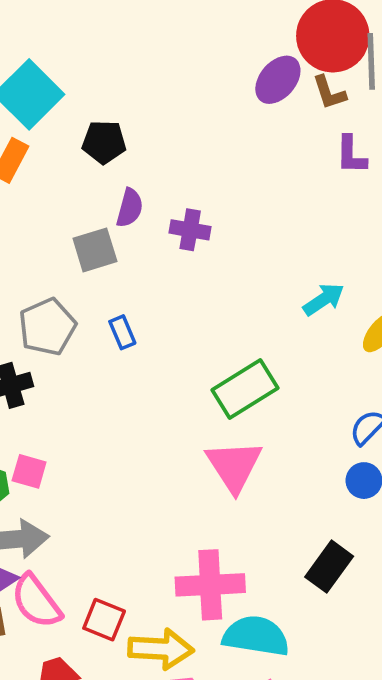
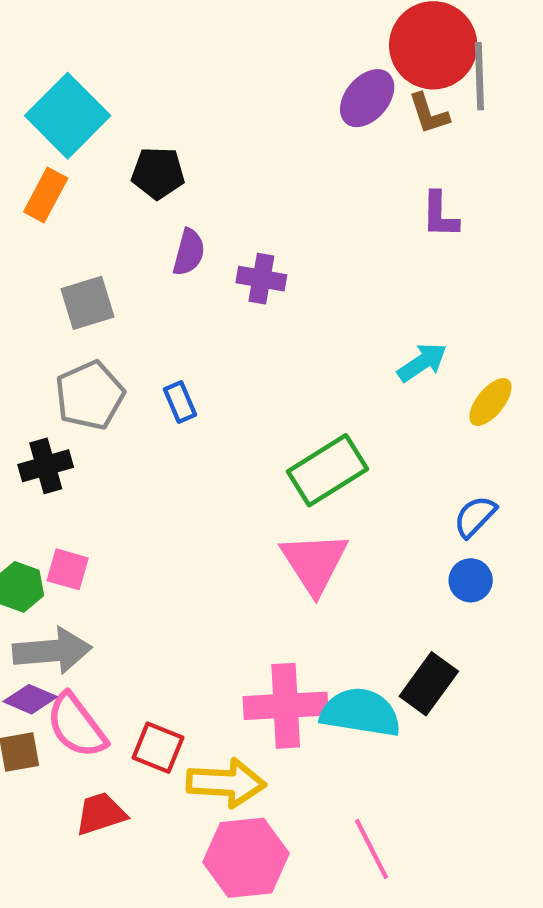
purple L-shape: (351, 155) -> (440, 215), moved
gray square: (95, 250) -> (87, 303), moved
cyan semicircle: (256, 636) -> (361, 712), moved

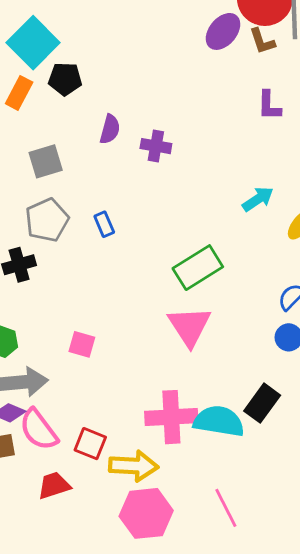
black pentagon: (158, 173) -> (65, 79), moved
pink square: (68, 569) -> (82, 344), moved

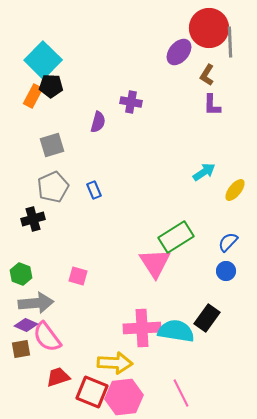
brown L-shape: (262, 41) -> (207, 75), moved, turned 50
black pentagon: (65, 79) -> (51, 86), moved
purple cross: (156, 146) -> (131, 102), moved
green rectangle: (198, 268) -> (176, 237), moved
red square: (90, 444) -> (92, 392), moved, size x1.4

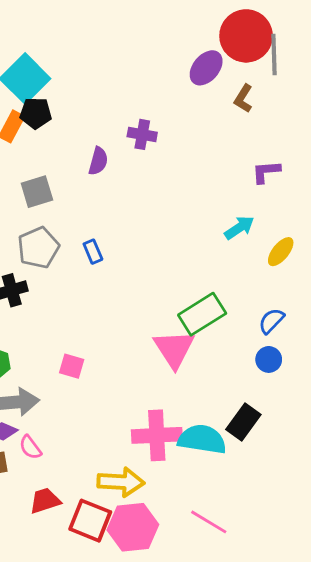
purple L-shape: (212, 105) -> (266, 172), moved, turned 85
pink semicircle: (47, 337) -> (30, 447), size x0.6
pink line: (181, 393) -> (209, 522), turned -32

